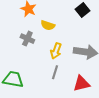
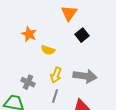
gray cross: (27, 39) -> (28, 82), moved

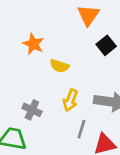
gray line: (55, 96) -> (81, 129), moved

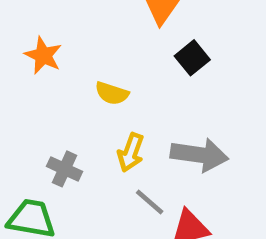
orange star: (33, 44) -> (43, 55), moved
gray line: (81, 129) -> (150, 202), turned -66

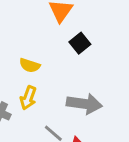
yellow arrow: (131, 152) -> (28, 98), moved

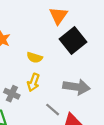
black square: (80, 43) -> (73, 40), size x1.6

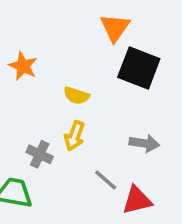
black square: (73, 40) -> (139, 68), turned -30
gray arrow: (76, 87) -> (144, 143), size x0.7

